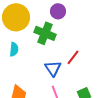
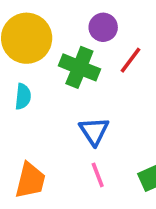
red line: (73, 57) -> (131, 60), moved

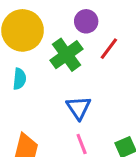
green cross: (79, 67) -> (66, 55), turned 32

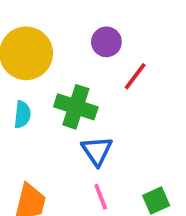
green cross: (66, 55) -> (76, 107), moved, turned -36

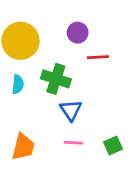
red line: (135, 76) -> (98, 57), turned 50
pink line: (101, 197) -> (74, 143), turned -66

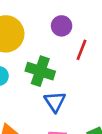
red line: (98, 57) -> (81, 50), turned -66

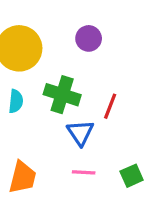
red line: (81, 50) -> (110, 106), moved

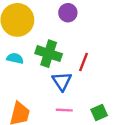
cyan semicircle: (16, 101) -> (15, 58), turned -84

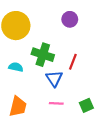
purple circle: (68, 13) -> (70, 19), moved
cyan semicircle: (15, 58) -> (16, 67), moved

